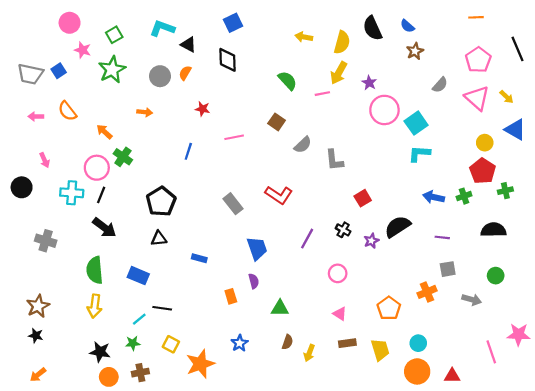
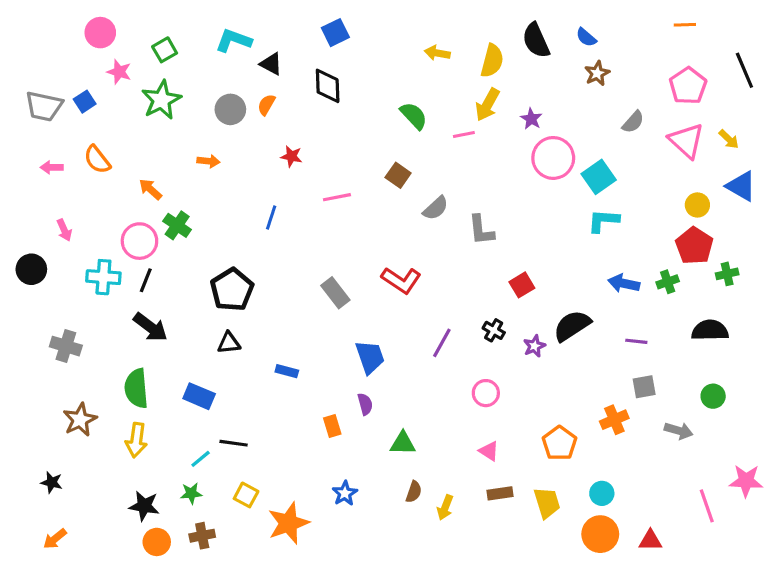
brown star: (38, 306) -> (80, 420), moved

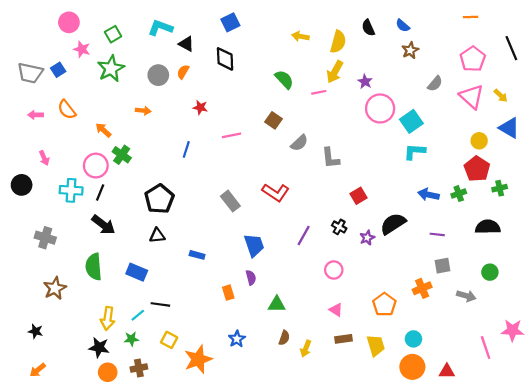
black semicircle: (536, 40) -> (368, 28), size x0.7
yellow arrow: (136, 440) -> (108, 318), moved

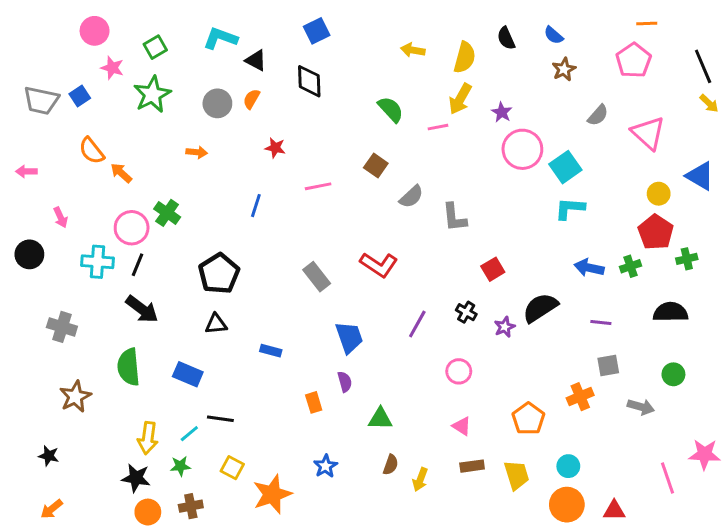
pink pentagon: (473, 59) -> (633, 60), moved
yellow arrow: (501, 96) -> (709, 103), moved
pink arrow: (36, 115) -> (26, 171), moved
orange arrow: (103, 130) -> (121, 173), moved

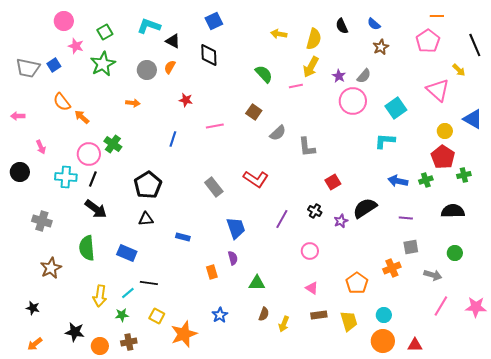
yellow arrow: (709, 103) -> (459, 70), moved
gray semicircle: (598, 115) -> (364, 76), moved
cyan square: (565, 167) -> (396, 108), moved
black star: (136, 478) -> (75, 332), moved
pink line: (668, 478) -> (441, 306), moved, turned 50

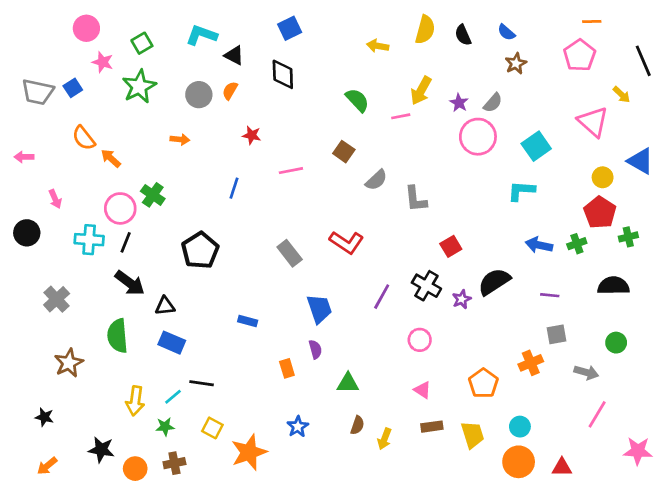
yellow semicircle: (314, 39) -> (425, 30), moved
black cross: (315, 211) -> (426, 286), size x1.5
black triangle: (146, 219) -> (165, 306), moved
gray cross: (42, 221) -> (57, 299), turned 30
pink star: (476, 307) -> (638, 451), moved

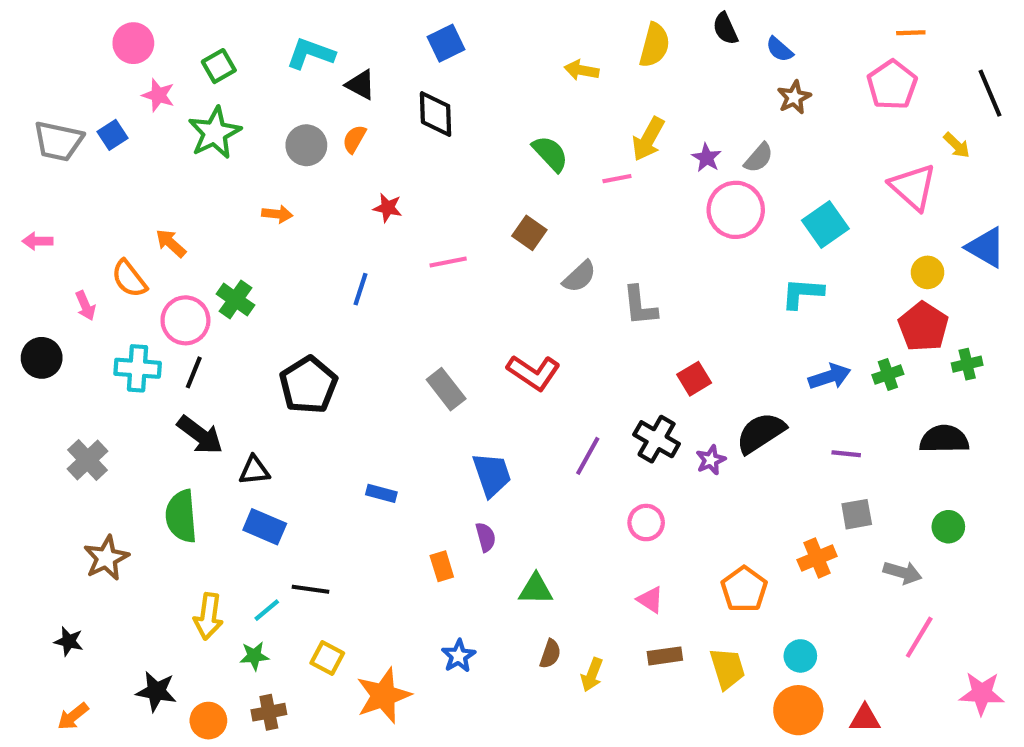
black semicircle: (463, 35) -> (725, 29), moved
orange semicircle: (84, 138) -> (129, 279), moved
blue arrow: (539, 245) -> (830, 377), turned 150

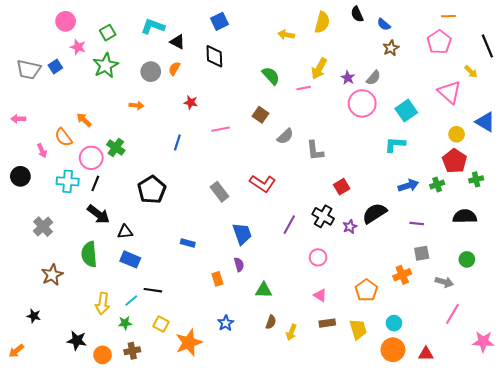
orange arrow: (73, 716) -> (16, 351), moved

